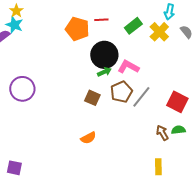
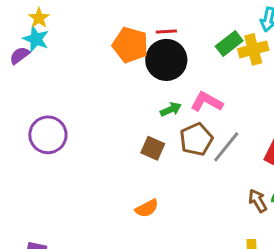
green rectangle: (133, 26) -> (229, 43), moved
yellow cross: (159, 32) -> (253, 49), turned 30
black circle: (104, 55) -> (166, 60), moved

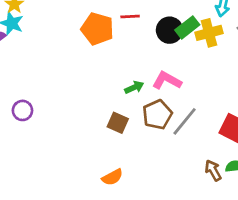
black circle: (166, 60) -> (170, 30), moved, size x0.7
purple circle: (48, 135) -> (22, 110), size x0.6

